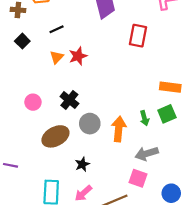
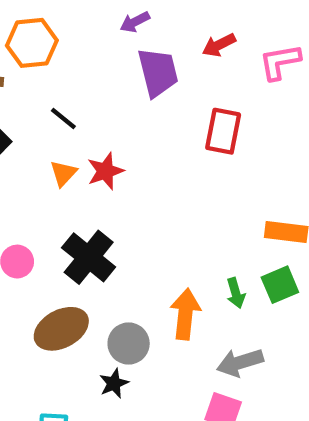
black line: (57, 29) -> (63, 119), turned 64
black cross: (69, 100) -> (89, 257), size x1.4
gray circle: (90, 124) -> (129, 343), moved

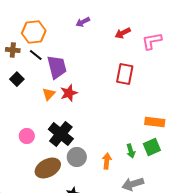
purple trapezoid: (158, 72) -> (57, 67), moved
black line: (63, 119) -> (36, 55), moved
orange arrow: (185, 314) -> (107, 161), size x0.7
gray circle: (129, 343) -> (77, 157), moved

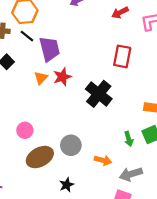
black cross: (61, 134) -> (99, 94), moved
pink circle: (27, 136) -> (25, 130), moved
orange arrow: (107, 161) -> (103, 160), moved, turned 98

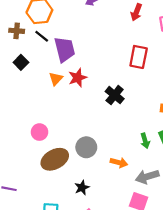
red arrow: (120, 13) -> (136, 12), turned -42
black cross: (99, 94) -> (115, 95), size x0.7

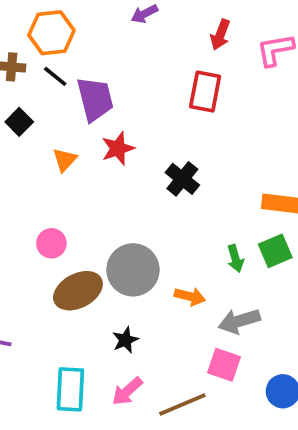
red rectangle: (139, 57) -> (205, 92), moved
orange triangle: (56, 79) -> (65, 160), moved
gray circle: (86, 147) -> (133, 270), size x1.4

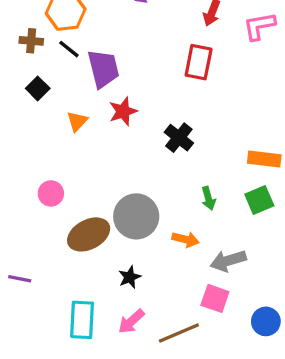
pink circle: (51, 243) -> (51, 193), moved
green arrow: (235, 258) -> (208, 198), moved

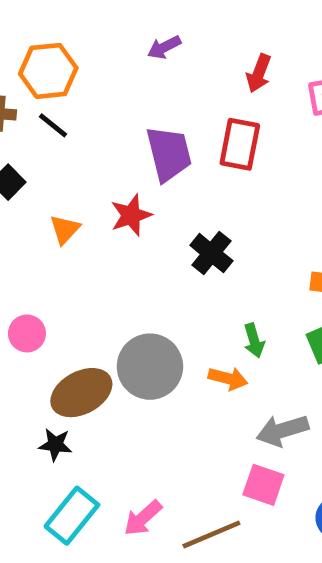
purple trapezoid: (103, 69) -> (169, 154), moved
orange arrow: (185, 239) -> (228, 378), moved
black star: (130, 277) -> (55, 445), moved, turned 30
cyan rectangle: (82, 320) -> (72, 516), turned 36

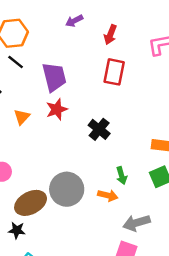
red arrow: (259, 73) -> (110, 35), moved
purple trapezoid: (169, 154) -> (54, 77), moved

